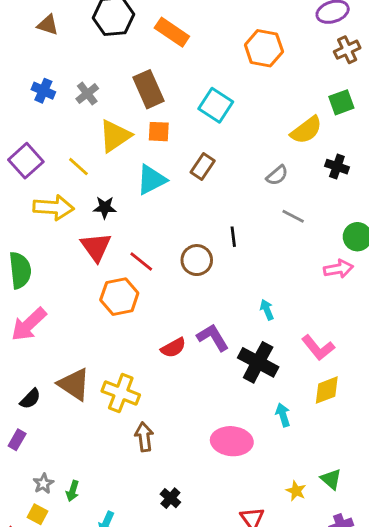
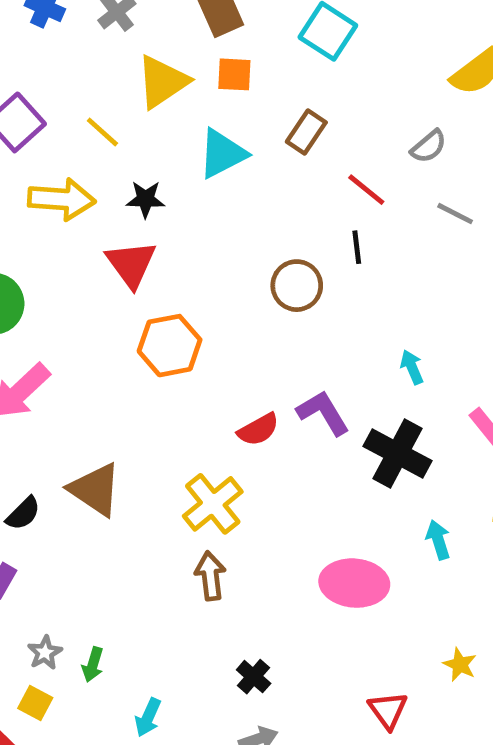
red line: (141, 262) -> (366, 190), moved
yellow cross: (121, 393) -> (213, 504), moved, turned 30

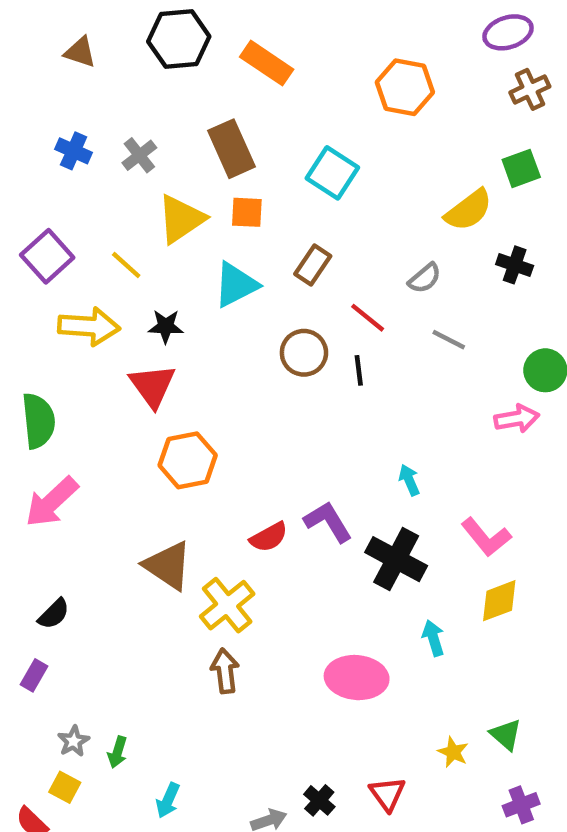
brown circle: (297, 286) -> (304, 353), moved
brown triangle: (95, 489) -> (168, 566), moved
black cross: (254, 677) -> (319, 800), moved

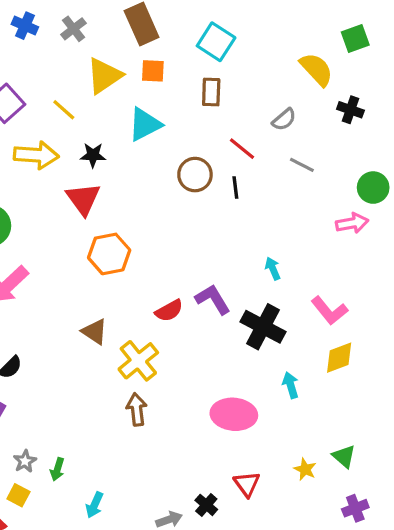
yellow semicircle: (469, 210) -> (316, 69), turned -96
brown rectangle: (313, 265) -> (211, 92), moved, turned -32
brown triangle: (168, 566) -> (95, 332), size x0.7
red triangle: (387, 794) -> (247, 484), moved

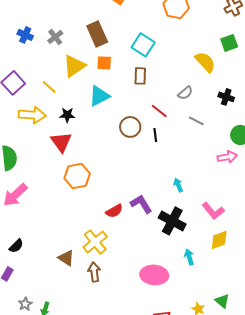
black cross: (350, 110) -> (226, 97), moved
brown triangle: (95, 332) -> (66, 258), moved

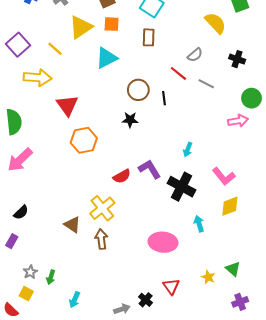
red line: (159, 111) -> (178, 73), moved
black star: (67, 115) -> (130, 120), moved
cyan arrow: (178, 185) -> (188, 150), turned -136

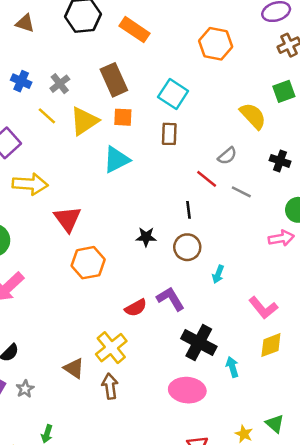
yellow line: (55, 49) -> (47, 116), moved
brown circle: (138, 90) -> (187, 247), moved
black cross: (182, 187) -> (199, 342), moved
gray star: (30, 272) -> (25, 389), moved

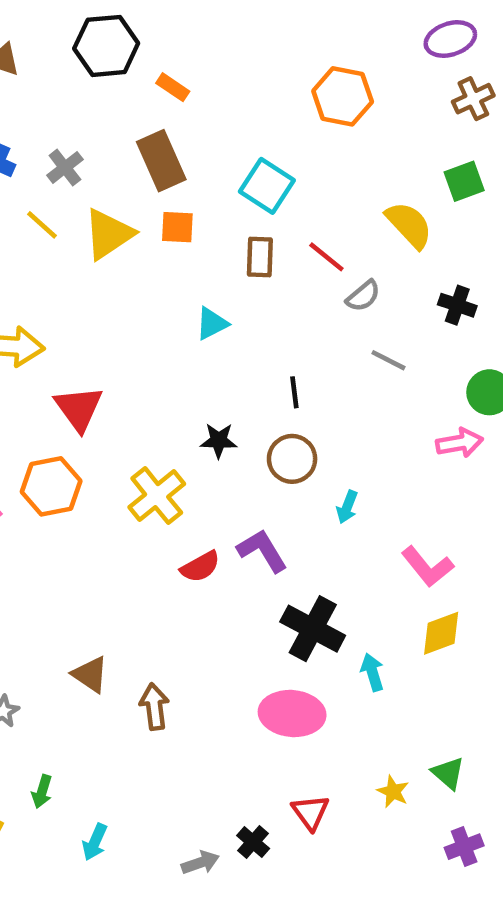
orange rectangle: (134, 30) -> (173, 87), moved, size x0.6
cyan triangle: (116, 160) -> (212, 323), moved, size x0.7
red line: (207, 179) -> (326, 257), moved
orange hexagon: (88, 263) -> (51, 486), moved
yellow cross: (111, 348) -> (157, 496), moved

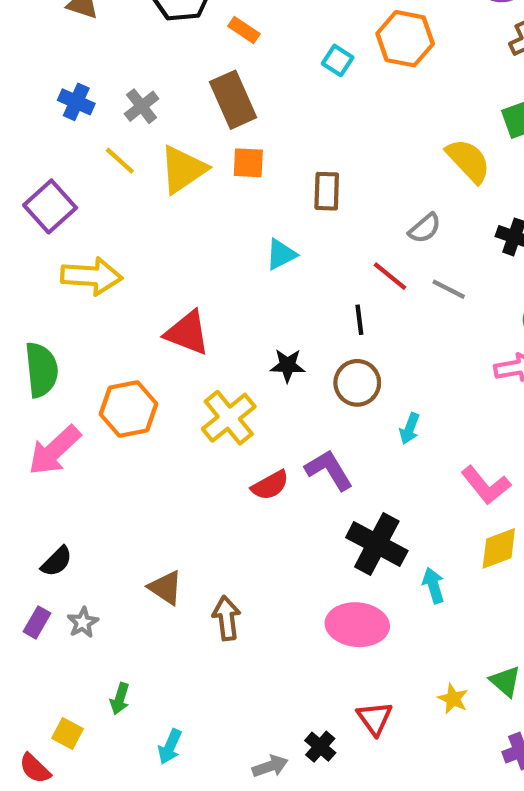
cyan square: (267, 186) -> (338, 60), moved, size x0.6
red line: (326, 257) -> (390, 276), moved
red triangle: (79, 408) -> (187, 333), moved, turned -33

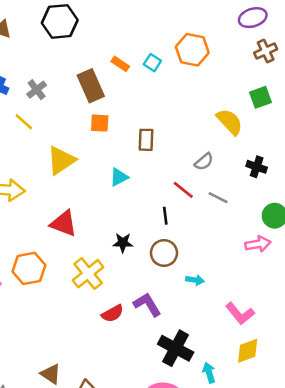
orange rectangle: (244, 30) -> (120, 64), moved
yellow triangle: (183, 169) -> (61, 160), moved
cyan arrow: (410, 429) -> (195, 280), turned -102

